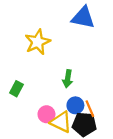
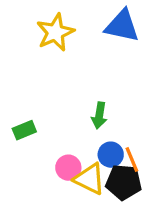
yellow star: (38, 42) -> (55, 32), moved
green rectangle: (16, 89) -> (24, 130), turned 40

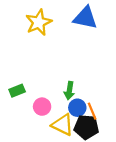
green arrow: (99, 115) -> (69, 91), moved
pink circle: (68, 168) -> (42, 107), moved

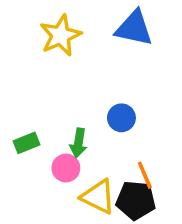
green arrow: (69, 91) -> (78, 143), moved
blue circle: (77, 108) -> (121, 118), moved

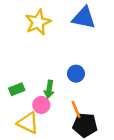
orange line: (145, 175) -> (76, 109), moved
yellow triangle: (98, 197) -> (28, 123), moved

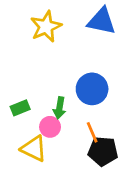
blue circle: (76, 74) -> (92, 89), size x1.5

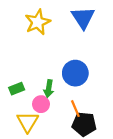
blue triangle: (102, 21) -> (83, 18), turned 45
yellow triangle: (34, 149) -> (28, 122), turned 35

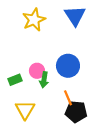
pink circle: (41, 104) -> (37, 71), moved

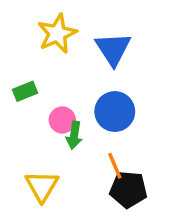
blue triangle: (75, 16) -> (113, 49), moved
green rectangle: (15, 80) -> (25, 91), moved

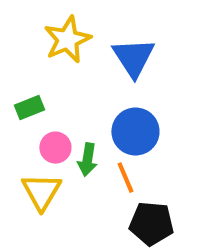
pink circle: (62, 120) -> (55, 148), moved
orange line: (115, 166) -> (125, 178), moved
yellow triangle: (42, 186) -> (41, 192), moved

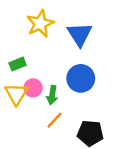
orange line: (125, 178) -> (55, 120), moved, turned 66
yellow triangle: (41, 192) -> (16, 94), moved

